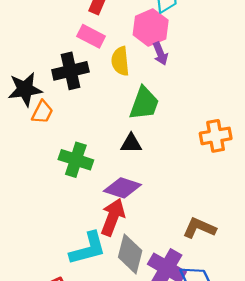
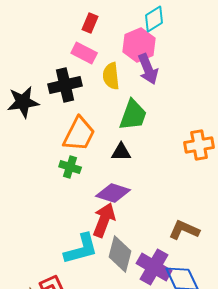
purple arrow: (160, 54) -> (148, 69), size x1.4
orange trapezoid: (42, 112) -> (79, 134), moved, size x1.6
green cross: (76, 160) -> (70, 167), size x0.7

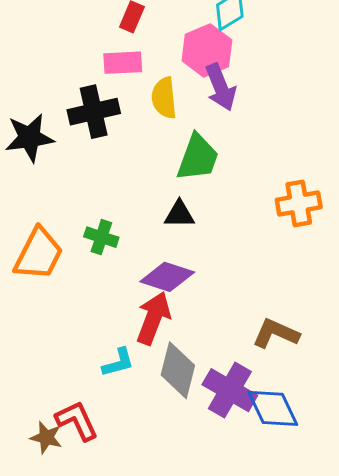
pink rectangle: (84, 53) -> (123, 63), turned -30
orange trapezoid: (79, 134) -> (39, 254), moved
cyan L-shape: (81, 249) -> (118, 363), size x0.6

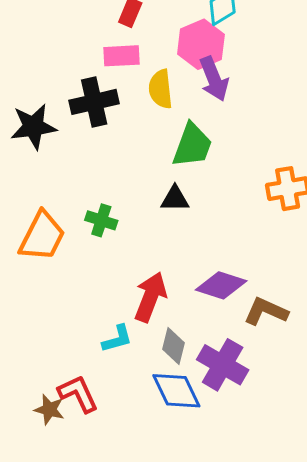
purple diamond: (167, 277) -> (221, 285), moved
gray diamond: (178, 370) -> (173, 346), size x0.7
blue diamond: (273, 408) -> (176, 391), moved

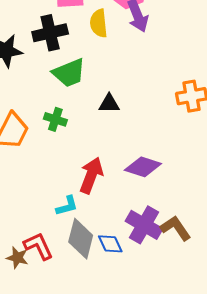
green trapezoid: (192, 145) -> (69, 73), moved, turned 48
brown L-shape: (266, 311) -> (176, 228), moved, turned 32
gray diamond: (173, 346) -> (81, 239), moved, size x1.5
blue diamond: (176, 391) -> (110, 244), size x0.7

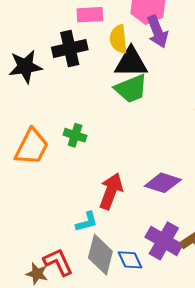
green trapezoid: (69, 73) -> (131, 89), moved
black triangle: (109, 104) -> (131, 62), moved, size x1.6

